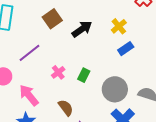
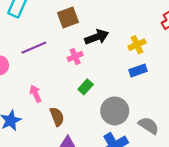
pink cross: (58, 72) -> (75, 56), moved
pink arrow: (29, 95) -> (35, 94), moved, size x0.7

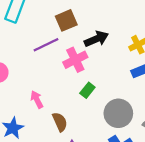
purple line: (34, 48) -> (46, 45), moved
pink cross: (75, 56) -> (75, 60), size x1.5

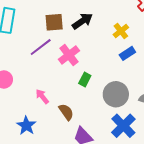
brown square: (66, 20) -> (54, 22), turned 30
black arrow: (96, 39) -> (82, 21), moved

